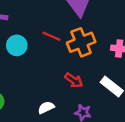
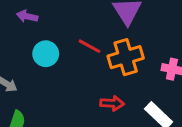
red arrow: (74, 80) -> (112, 103), turned -36

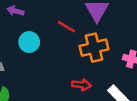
red line: (90, 46) -> (67, 27), moved

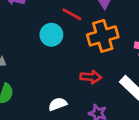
cyan circle: (29, 42) -> (51, 35), moved

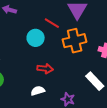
red arrow: (91, 77) -> (45, 69), moved

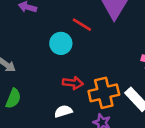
orange cross: (75, 41) -> (104, 93), moved

